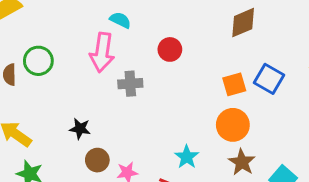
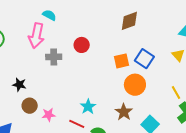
red circle: (170, 49) -> (82, 45), moved
orange circle: (233, 125) -> (135, 85), moved

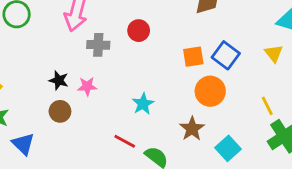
black star: (19, 85) -> (59, 80), moved
cyan star: (88, 107) -> (143, 104), moved
pink star: (49, 115) -> (87, 86), moved

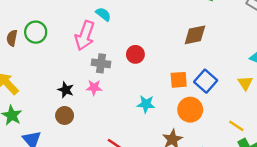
pink star: (87, 86) -> (94, 88), moved
cyan star: (143, 104) -> (146, 104), moved, turned 30
yellow line: (267, 106) -> (236, 126), turned -35

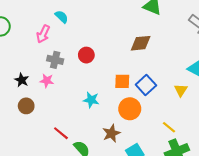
pink arrow: (85, 36) -> (43, 34), size x0.7
brown circle: (65, 115) -> (26, 106), moved

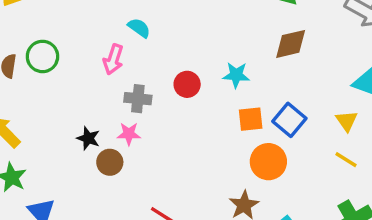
brown diamond: (141, 43) -> (291, 44), moved
cyan star: (91, 100) -> (236, 75), moved
brown circle: (26, 106) -> (110, 162), moved
yellow line: (169, 127) -> (346, 160), moved

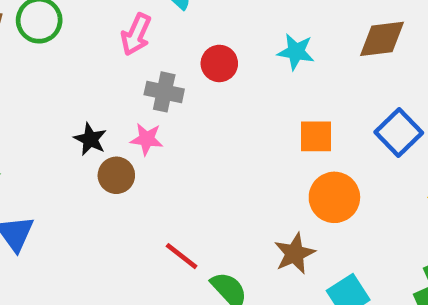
cyan star: (236, 75) -> (296, 52), moved
red circle: (187, 84) -> (219, 63), moved
blue square: (289, 120) -> (399, 132), moved

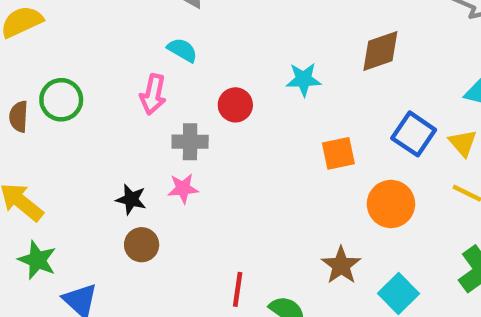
brown circle: (116, 175) -> (142, 245), moved
orange circle: (334, 197) -> (391, 204), moved
red line: (182, 256) -> (238, 289), turned 72

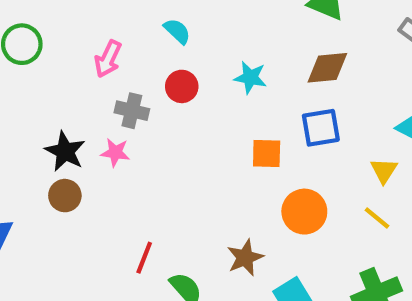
cyan semicircle: (182, 50) -> (177, 31), moved
blue square: (414, 134) -> (321, 128), moved, turned 33
black star: (131, 199) -> (65, 151), size x1.4

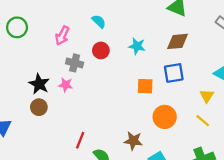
brown star: (245, 258) -> (133, 141), turned 30

